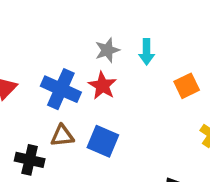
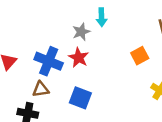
cyan arrow: (147, 52) -> (102, 17), moved
brown triangle: (62, 136) -> (41, 89), moved

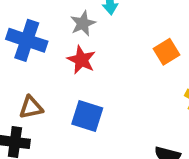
blue cross: (49, 61) -> (27, 40), moved

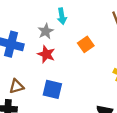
orange square: (167, 52) -> (86, 44), moved

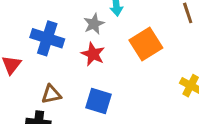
orange square: (86, 44) -> (146, 44), size x1.5

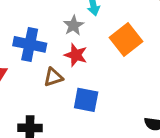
brown triangle: (51, 94) -> (53, 77), moved

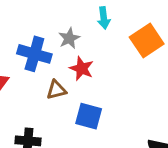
gray star: (74, 25) -> (69, 38), moved
orange square: (126, 40) -> (147, 40), moved

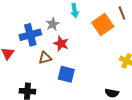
blue cross: (34, 54) -> (30, 35), turned -30

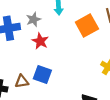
brown triangle: (45, 58) -> (22, 81), moved

